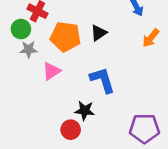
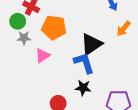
black triangle: (99, 33) -> (91, 44), moved, size x1.6
black star: (85, 111) -> (83, 88), moved

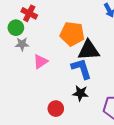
orange pentagon: (54, 28) -> (72, 34), moved
black triangle: (91, 44) -> (89, 50), turned 30

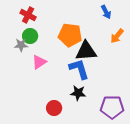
green circle: (16, 28) -> (30, 36), moved

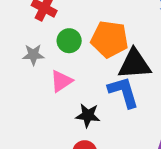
green circle: (30, 36) -> (69, 41), moved
black star: (78, 93) -> (88, 115), moved

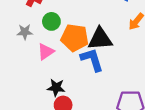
orange pentagon: (110, 39) -> (75, 38), moved
black star: (88, 115) -> (56, 88), moved

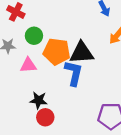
pink triangle: (46, 52) -> (28, 65), turned 30
blue L-shape: (92, 60) -> (74, 73), turned 30

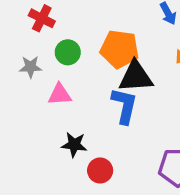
orange pentagon: (57, 52) -> (120, 49), moved
red circle: (45, 117) -> (100, 170), moved

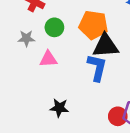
black star: (74, 145) -> (59, 108), moved
red circle: (100, 170) -> (118, 116), moved

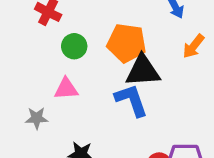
gray star: (26, 38) -> (37, 118), moved
blue L-shape: (97, 68) -> (131, 100), turned -32

